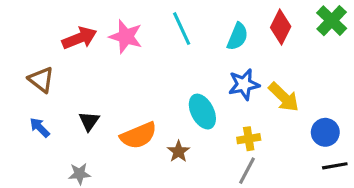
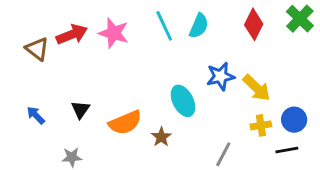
cyan semicircle: (237, 37) -> (199, 26), moved
brown triangle: (41, 80) -> (37, 49), moved
yellow cross: (249, 139) -> (261, 125), moved
black line: (335, 166) -> (287, 150), moved

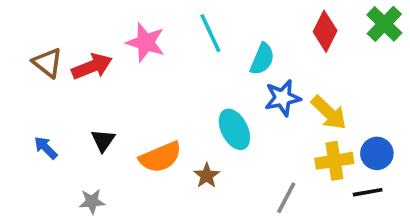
cyan semicircle: (199, 26) -> (262, 59), moved
red arrow: (72, 34) -> (92, 66), moved
yellow cross: (261, 125) -> (334, 161), size x1.4

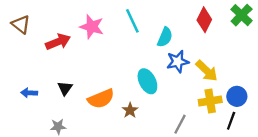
brown triangle: (48, 63) -> (21, 24), moved
blue arrow: (46, 148) -> (29, 93), turned -42
black line: (368, 192) -> (231, 121), turned -60

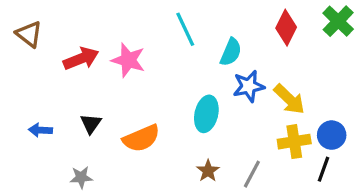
pink star: (92, 27) -> (128, 60), moved
cyan ellipse: (147, 81) -> (206, 114), turned 40
brown star: (130, 110) -> (208, 171), moved

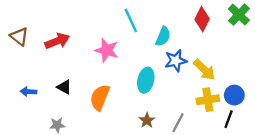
brown triangle: (29, 34) -> (19, 36), moved
pink star: (128, 60) -> (107, 50), moved
black triangle: (91, 124) -> (64, 87), turned -35
orange semicircle: (141, 138) -> (100, 97), turned 135

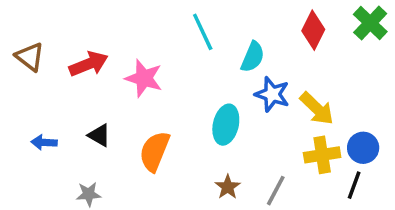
pink star: (107, 50) -> (144, 78), moved
blue star: (176, 61) -> (272, 94), turned 30

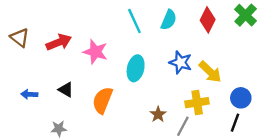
cyan semicircle: (253, 57) -> (169, 20), moved
cyan ellipse: (226, 125) -> (136, 68), moved
yellow cross: (322, 155) -> (197, 103), moved
brown star: (228, 187) -> (158, 114), moved

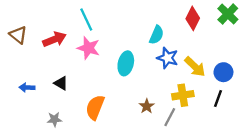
cyan semicircle: (169, 20) -> (157, 35), moved
cyan line: (134, 21) -> (86, 19), moved
blue circle: (241, 98) -> (223, 72), moved
orange semicircle: (103, 100) -> (95, 107), moved
black line: (235, 123) -> (218, 99), moved

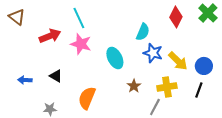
brown triangle: (18, 35) -> (17, 17), moved
cyan ellipse: (126, 63) -> (115, 58), turned -40
brown star: (147, 106) -> (134, 86), moved

